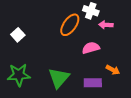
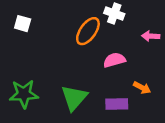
pink arrow: (106, 25) -> (151, 36), moved
white square: (18, 35) -> (23, 24), moved, turned -32

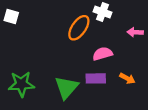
white square: (23, 24) -> (11, 16), moved
purple rectangle: (117, 104) -> (96, 78), moved

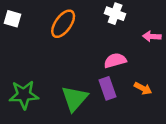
orange ellipse: (79, 28) -> (63, 24), moved
purple rectangle: (96, 78) -> (107, 88), turned 72

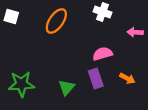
green triangle: (75, 99) -> (66, 87), size x0.7

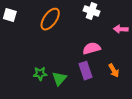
orange arrow: (127, 78) -> (114, 71), turned 32
green star: (21, 84) -> (40, 74), moved, size x0.6

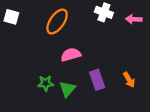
pink arrow: (121, 29) -> (134, 19), moved
pink semicircle: (92, 48) -> (71, 55), moved

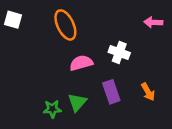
white cross: (104, 12) -> (119, 52), moved
orange ellipse: (57, 21) -> (65, 25), turned -60
green star: (46, 83) -> (52, 109), moved

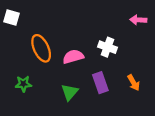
orange ellipse: (65, 25) -> (41, 48), moved
green star: (52, 109) -> (23, 84), moved

